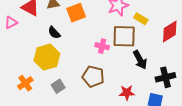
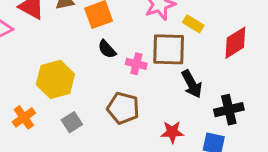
black semicircle: (54, 33) -> (107, 49), moved

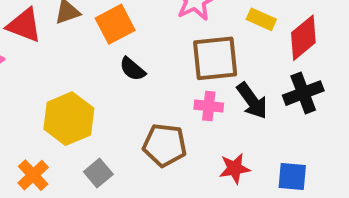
yellow rectangle: (193, 24) -> (261, 19), moved
pink cross: (136, 64) -> (209, 106), moved
black cross: (229, 110) -> (303, 93), moved

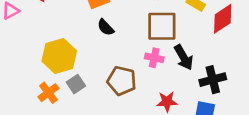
black cross: (303, 93) -> (213, 80), moved
gray square: (98, 173) -> (76, 84), moved
orange cross: (33, 175) -> (48, 93), moved

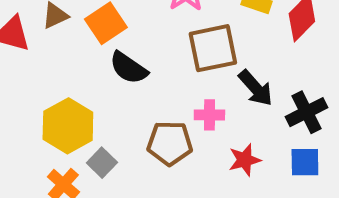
black semicircle: (106, 27) -> (129, 68), size x1.4
pink cross: (154, 58) -> (209, 115), moved

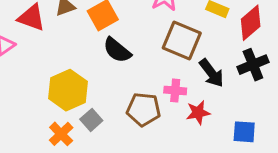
brown square: (213, 48) -> (182, 40), turned 30
black cross: (307, 112) -> (253, 65), moved
red star: (245, 160) -> (198, 113), moved

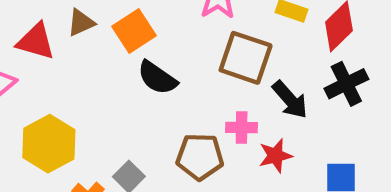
yellow hexagon: (68, 90) -> (49, 144), moved

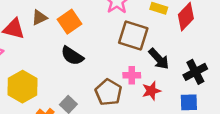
black semicircle: (157, 78) -> (72, 56), moved
black cross: (346, 84) -> (195, 72), moved
brown pentagon: (200, 157) -> (108, 92), turned 30

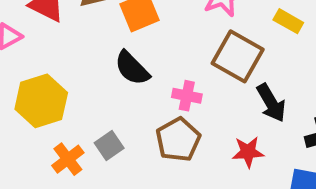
pink cross: (132, 75) -> (187, 96), moved

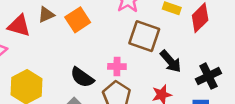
black semicircle: (132, 68) -> (82, 77), moved

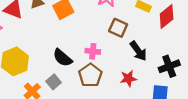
brown square: (144, 36) -> (118, 28), size x0.7

